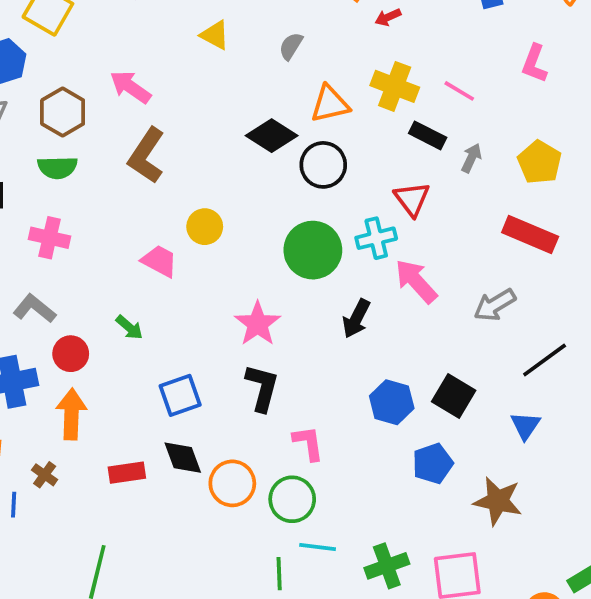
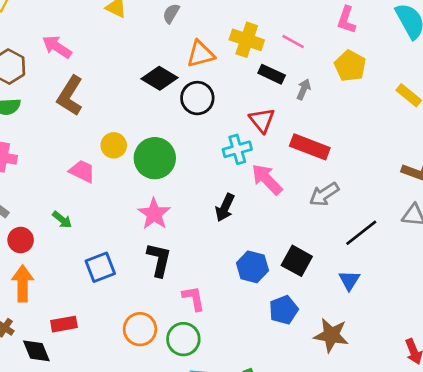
yellow pentagon: (540, 162) -> (350, 66), moved
red rectangle: (530, 234) -> (310, 147), moved
green circle: (313, 250) -> (155, 158), moved
black diamond: (183, 458) -> (36, 351), moved

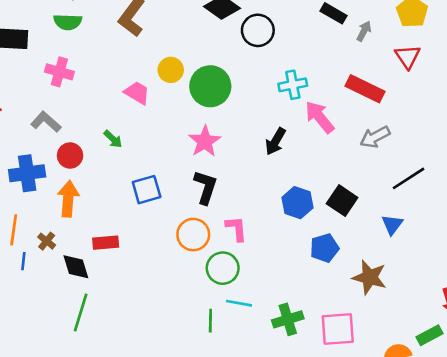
red triangle: (262, 120) -> (408, 57), moved
orange circle: (140, 329) -> (193, 235), moved

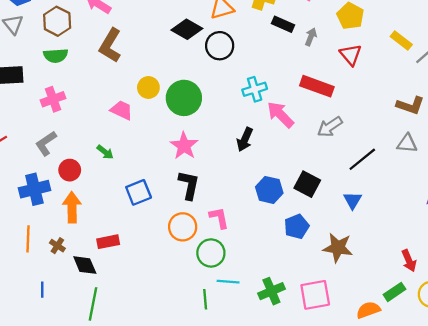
pink cross: (59, 72) -> (53, 99), turned -30
gray L-shape: (46, 122) -> (46, 143), turned -70
blue line: (23, 261) -> (42, 290), moved

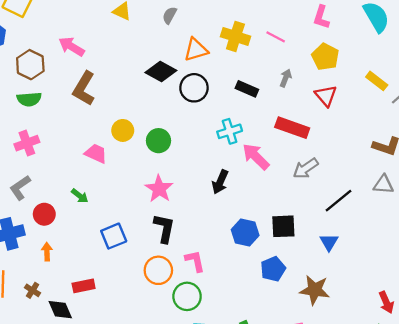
black rectangle: (283, 24) -> (247, 89), moved
green circle: (184, 98) -> (158, 141), size x0.7
black square: (307, 184) -> (283, 226), turned -30
orange arrow: (72, 207) -> (47, 252), size x0.6

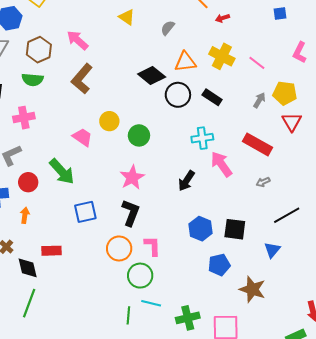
yellow pentagon: (325, 57) -> (285, 93), moved, turned -30
black rectangle: (247, 89) -> (212, 97), moved
gray arrow: (306, 168) -> (263, 182), size x0.6
green arrow: (80, 196) -> (62, 172), size x1.8

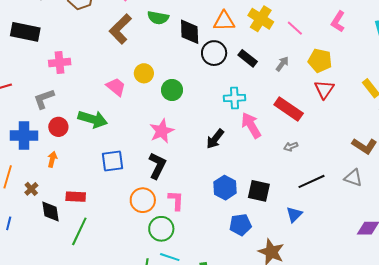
black diamond: (152, 76) -> (190, 32), turned 44
green semicircle: (32, 80) -> (158, 18), moved
gray arrow: (259, 100) -> (282, 64), moved
green arrow: (62, 172) -> (93, 119), turned -36
green line: (29, 303) -> (79, 231), moved

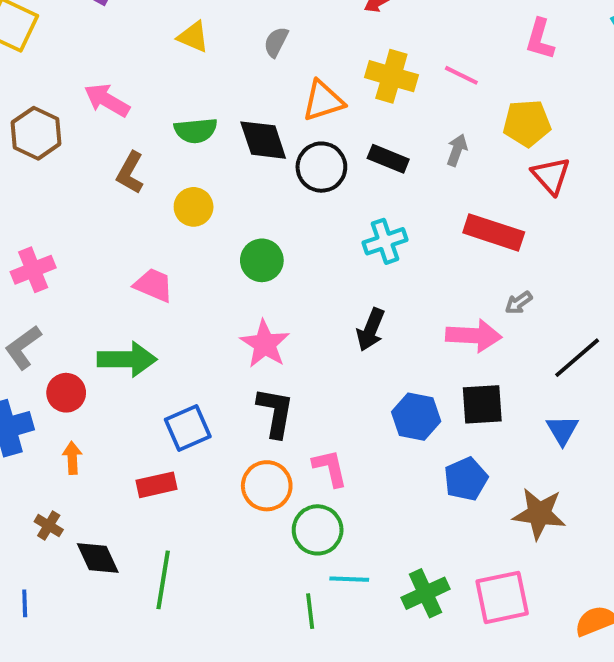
brown L-shape: (120, 29) -> (130, 173), size x0.7
yellow circle: (144, 73) -> (194, 207), moved
pink arrow: (251, 125) -> (474, 336), moved, turned 140
red rectangle: (76, 197) -> (156, 485), moved

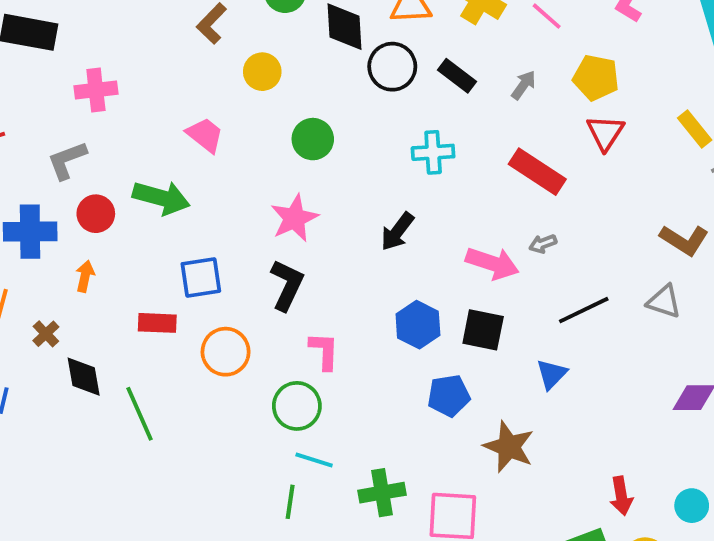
orange circle: (267, 486) -> (226, 352), moved
green line: (163, 580) -> (139, 414), turned -48
green line: (310, 611) -> (290, 502), moved

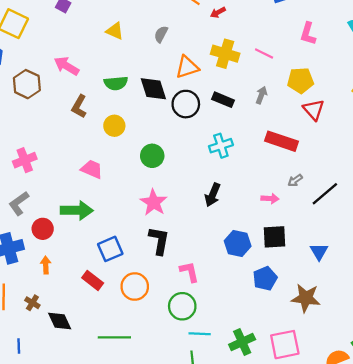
pink arrow: (492, 263) -> (270, 199), size x0.6
black line: (584, 310) -> (325, 194), moved
red rectangle: (157, 323) -> (93, 280), turned 50
green line: (139, 414) -> (114, 337), moved, turned -52

